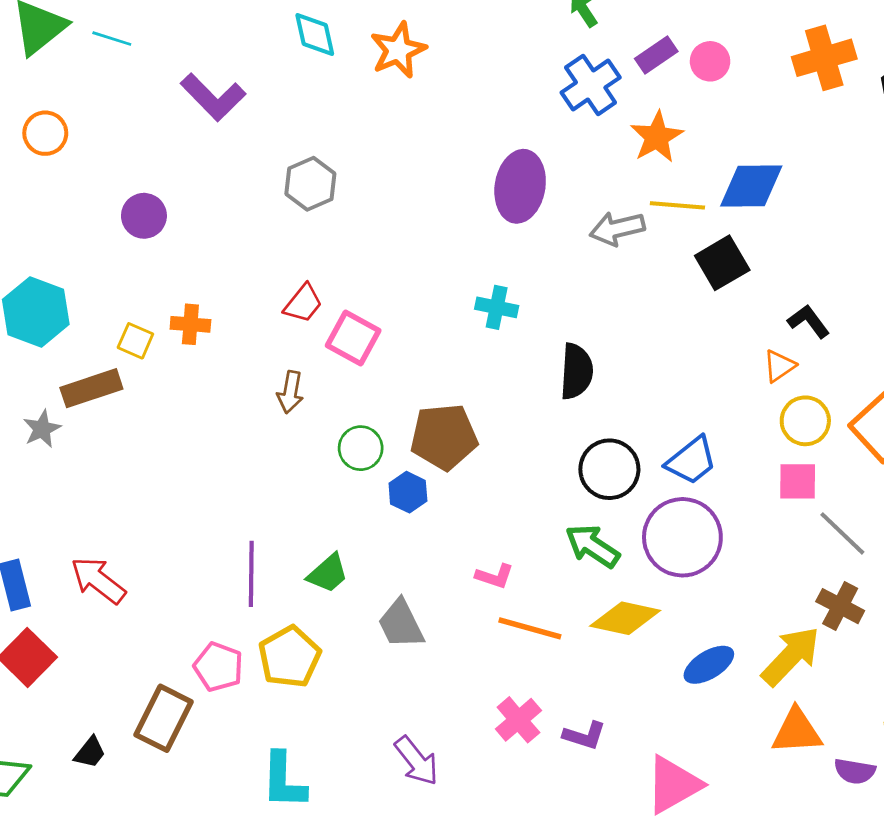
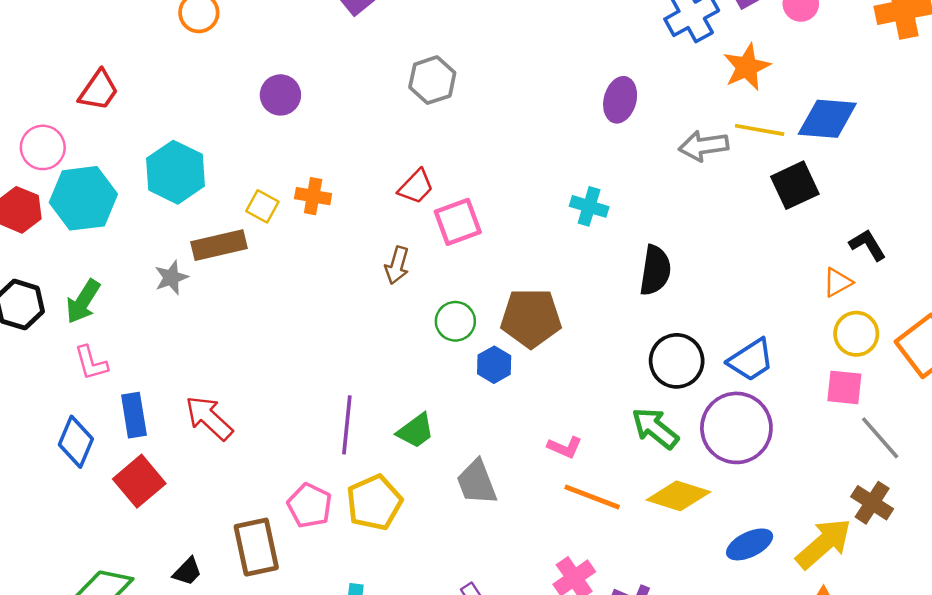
purple ellipse: (520, 186) -> (620, 100), size x0.7
pink square: (353, 338) -> (458, 222), turned 36
brown rectangle: (164, 718) -> (256, 547), turned -44

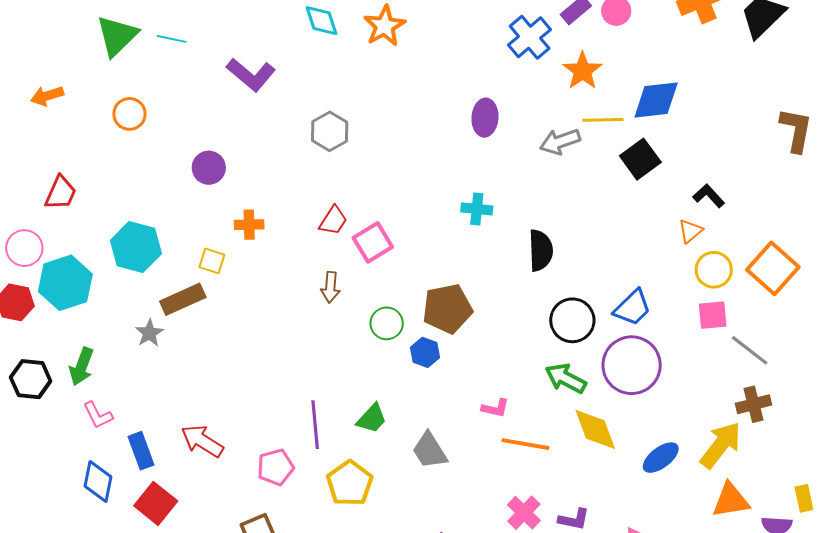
orange cross: (313, 196) -> (249, 225), moved
yellow diamond: (678, 496) -> (595, 429), turned 63
brown cross: (872, 503) -> (753, 404), turned -36
pink pentagon: (310, 506) -> (276, 467), moved, turned -30

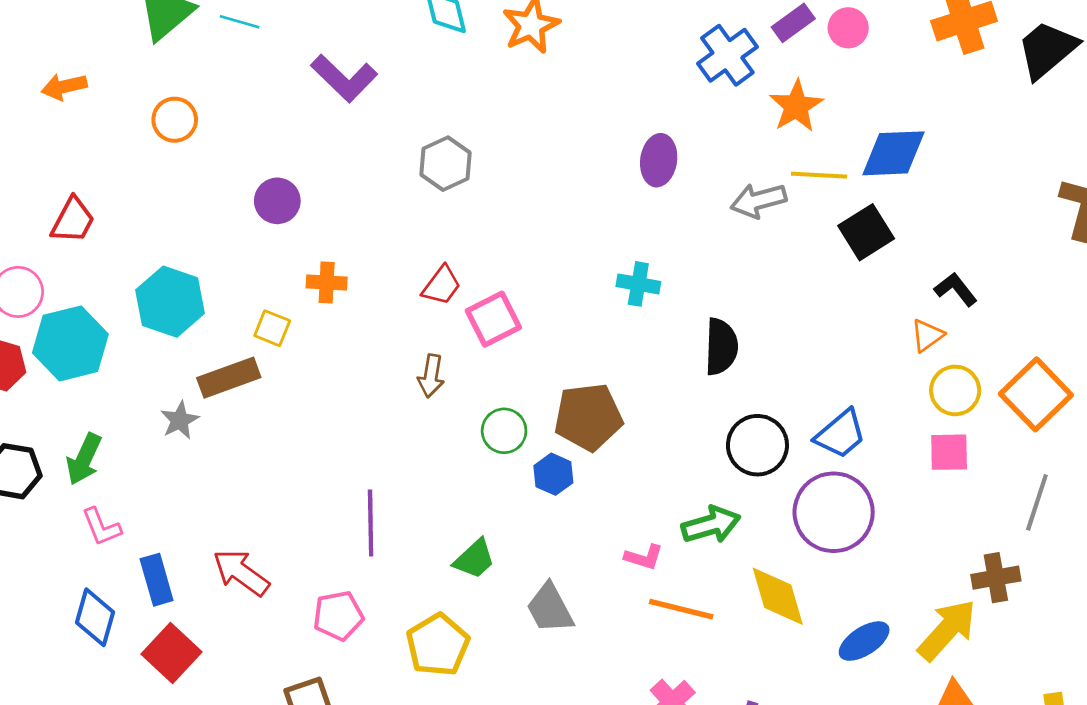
gray line: (750, 350) -> (1037, 502), moved, turned 66
green arrow: (566, 378) -> (711, 525), moved, turned 132
purple line: (315, 425) -> (371, 523), moved

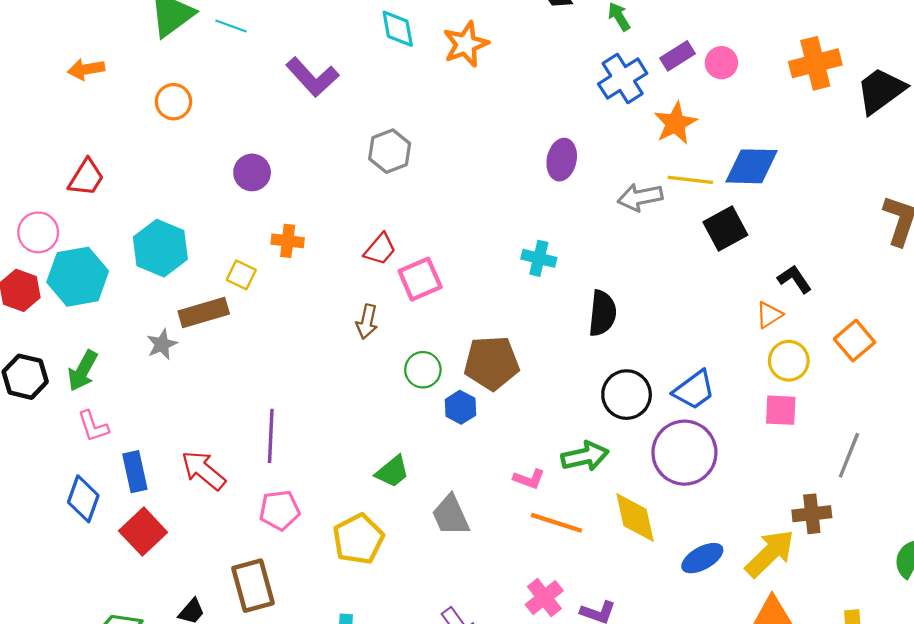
orange square: (1036, 394) -> (855, 341), moved, size x0.7
purple line: (371, 523) -> (271, 436), moved

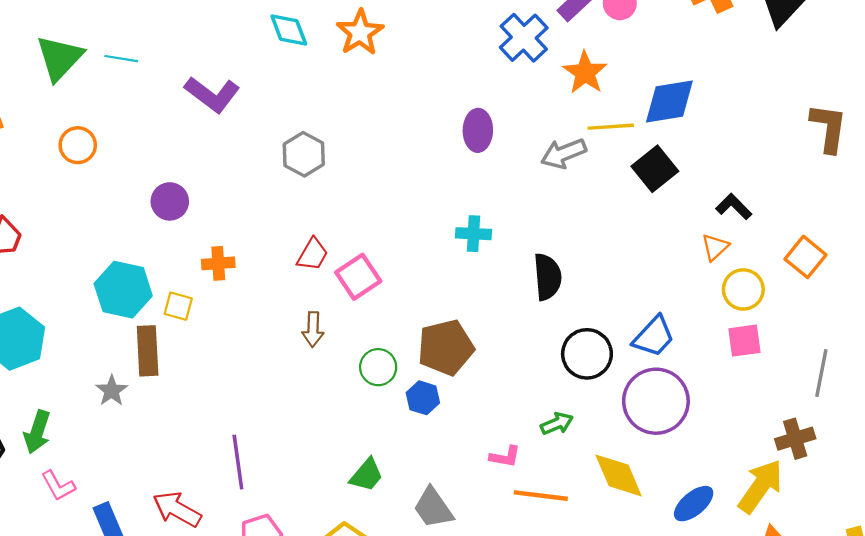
cyan hexagon: (160, 248) -> (123, 290), moved
brown rectangle: (204, 312) -> (148, 351), turned -66
green arrow: (585, 456) -> (557, 424), size x0.7

